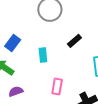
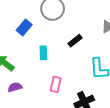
blue rectangle: (13, 43) -> (24, 27), moved

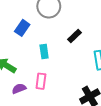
pink rectangle: (56, 84) -> (41, 81), moved

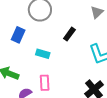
cyan rectangle: (44, 51) -> (43, 54), turned -56

